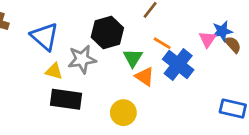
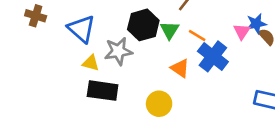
green triangle: (133, 58) -> (170, 30), moved

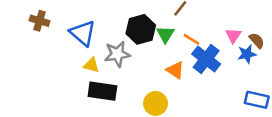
blue star: (256, 24) -> (247, 54), moved

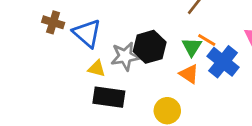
brown cross: (40, 21) -> (53, 22), moved
black hexagon: (141, 29) -> (150, 47), moved
green triangle: (165, 34) -> (192, 47), moved

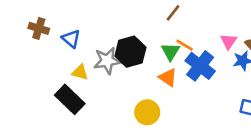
blue triangle: (87, 33) -> (71, 39), size x0.7
black rectangle: (109, 97) -> (70, 99), moved, turned 36

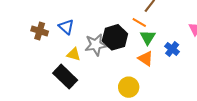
brown cross: (39, 28) -> (40, 31), moved
orange line: (185, 45) -> (139, 23), moved
blue cross: (200, 66) -> (172, 49), size x0.6

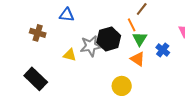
orange line: (139, 23) -> (132, 25), turned 32
blue triangle: (66, 27) -> (67, 15), moved, turned -35
black rectangle: (65, 77) -> (36, 79), moved

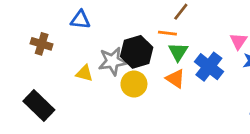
orange line: (132, 25) -> (167, 33), turned -56
blue cross: (163, 50) -> (209, 67), size x1.5
yellow circle: (122, 86) -> (134, 84), moved

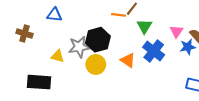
orange line: (167, 33) -> (119, 15), moved
green triangle: (178, 52) -> (144, 26), moved
black rectangle: (39, 105) -> (39, 82), moved, turned -40

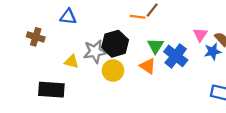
green triangle: (144, 26) -> (156, 46), moved

